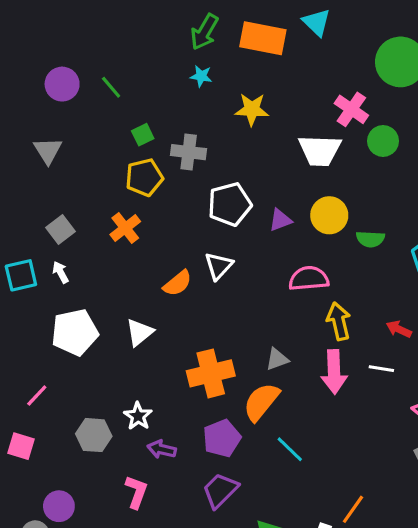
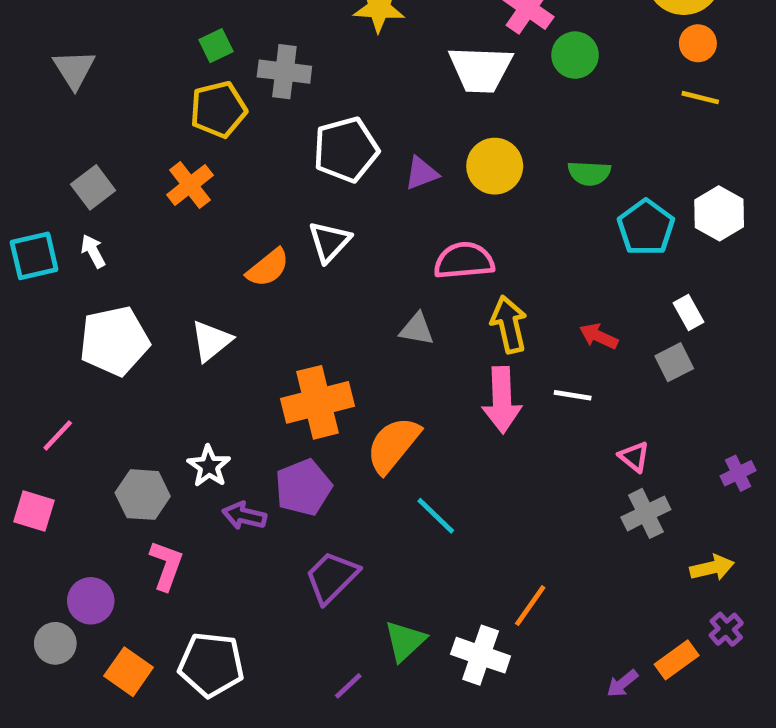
green semicircle: (370, 239) -> (589, 173), moved
gray triangle: (277, 359) -> (417, 329), moved, turned 30
purple pentagon: (222, 438) -> (303, 487), moved
pink L-shape: (136, 492) -> (166, 565), moved

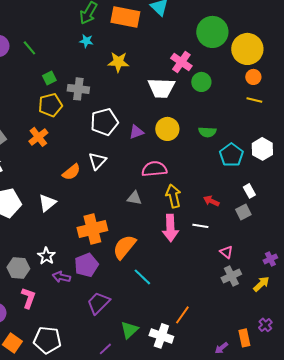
yellow arrow: (712, 568) -> (261, 284), moved, turned -30
orange rectangle: (677, 660) -> (244, 338), turned -66

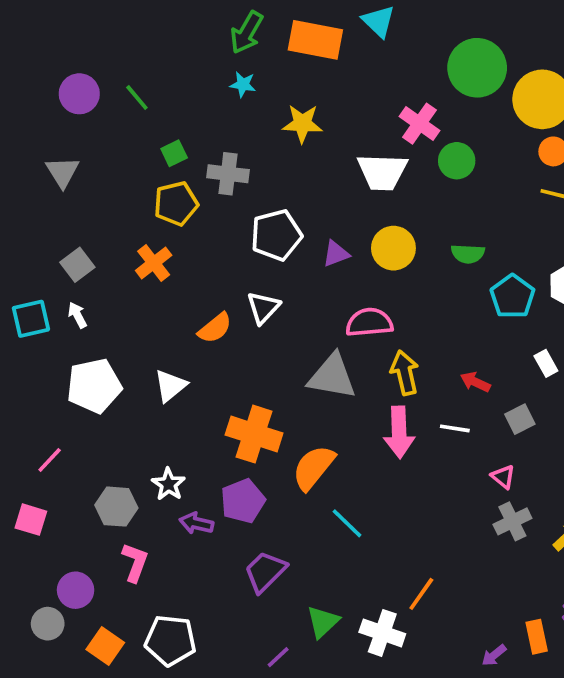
gray triangle: (134, 198) -> (332, 376), size x1.8
gray square: (243, 212) -> (520, 419), moved
orange cross: (92, 229) -> (254, 434), turned 32

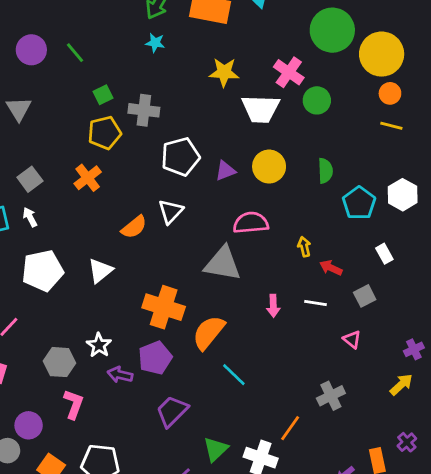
yellow star: (302, 124) -> (224, 72), moved
green semicircle: (468, 254) -> (325, 171), turned -95
yellow arrow: (405, 373) -> (304, 247), moved, size x0.6
pink arrow: (399, 432) -> (273, 306), size x0.6
gray cross: (512, 521) -> (331, 396), moved

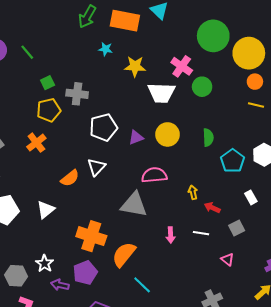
cyan star: (155, 43) -> (106, 49), moved

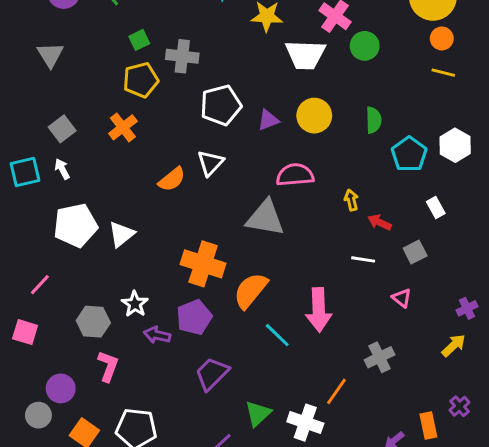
white triangle: (46, 210) -> (121, 234), moved
pink arrow: (171, 235) -> (319, 310), moved, size x1.8

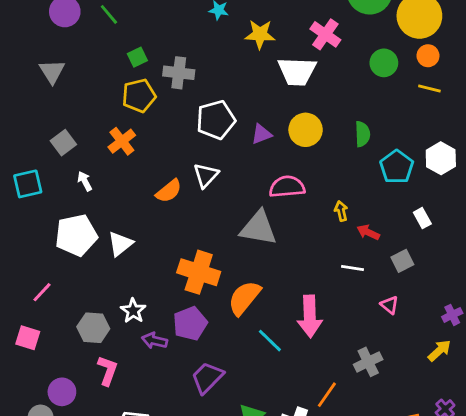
green circle: (365, 46) -> (384, 63), moved
white arrow: (62, 169) -> (85, 181), moved

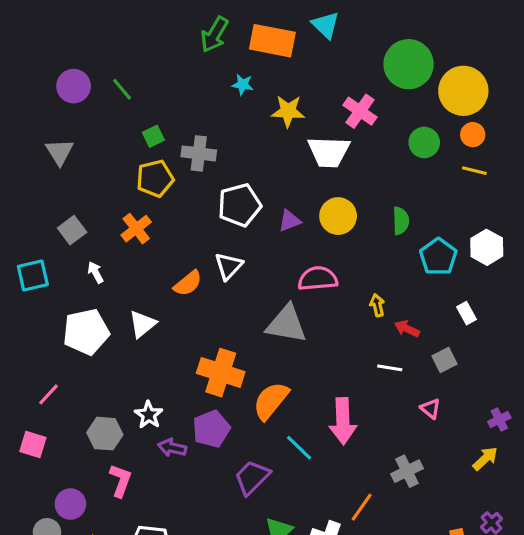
white triangle: (120, 244) -> (142, 324), moved
purple trapezoid: (207, 378) -> (252, 477), moved

